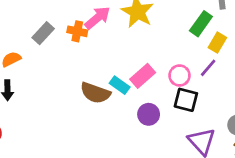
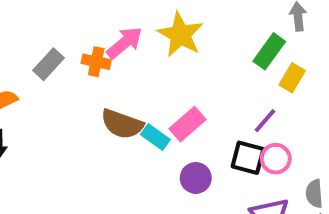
purple line: (208, 68) -> (265, 121), moved
pink circle: (180, 76) -> (276, 159), moved
brown semicircle: (95, 93) -> (122, 124), moved

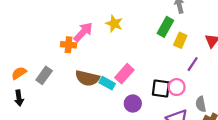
yellow star: (180, 35) -> (114, 24), size x0.7
gray rectangle: (48, 64) -> (44, 75), moved
purple line: (265, 121) -> (193, 64), moved

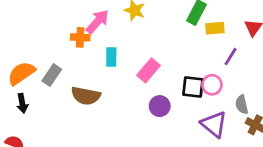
yellow rectangle: (180, 40) -> (215, 28), turned 63
orange semicircle: (19, 73) -> (21, 73), size x1.5
brown semicircle: (87, 78) -> (86, 96), moved
cyan rectangle: (107, 83) -> (111, 57), moved, turned 63

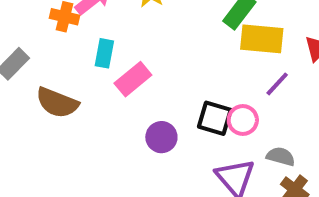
yellow rectangle: (215, 28) -> (262, 39), size x1.5
pink rectangle: (149, 70) -> (133, 79), moved
gray semicircle: (242, 105) -> (281, 156), turned 108

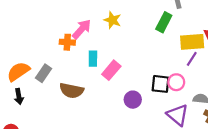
yellow rectangle: (262, 39) -> (192, 42), moved

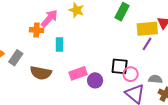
pink rectangle: (111, 70) -> (78, 73), moved, turned 30
pink circle: (176, 82) -> (131, 74), moved

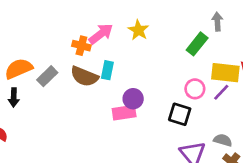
brown semicircle: (41, 73) -> (84, 76), moved
pink circle: (131, 74) -> (195, 89), moved
purple circle: (95, 80) -> (133, 99), moved

